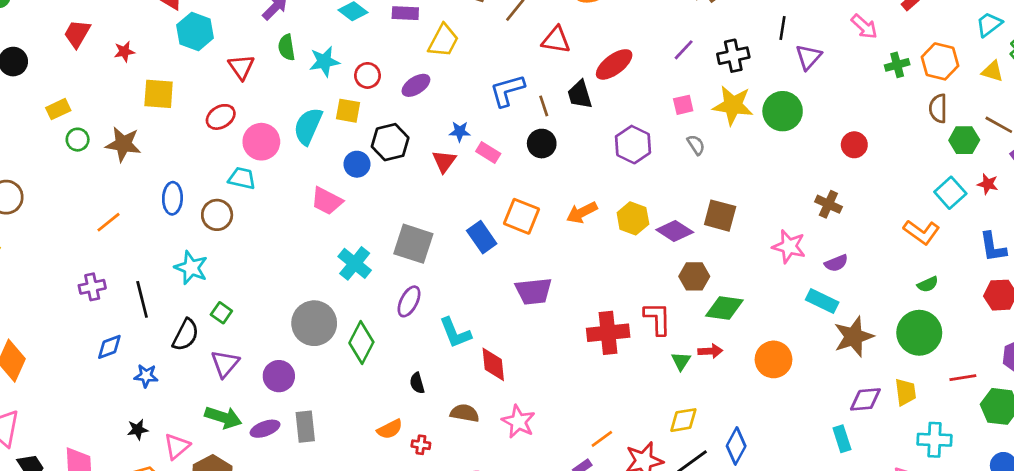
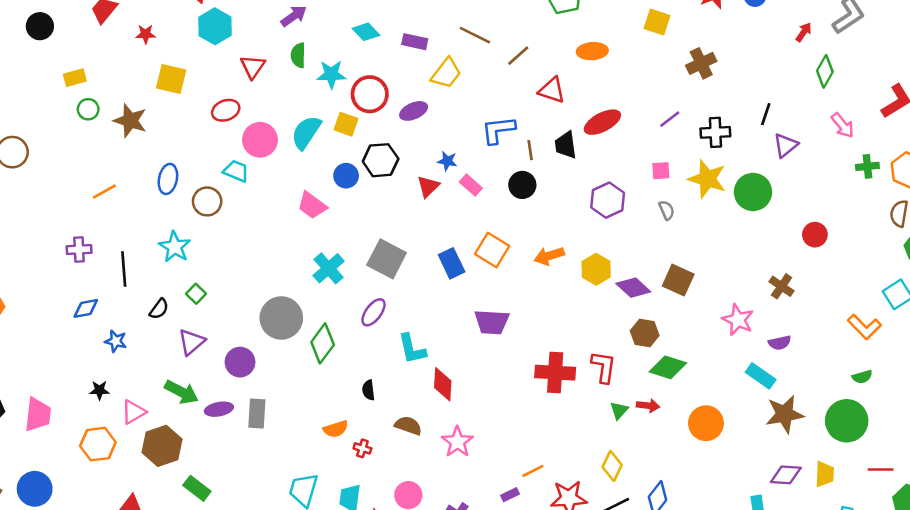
red circle: (368, 75) -> (370, 94), size x1.5
black semicircle: (186, 335) -> (159, 309), size x0.7
yellow diamond: (683, 420) -> (612, 466), turned -64

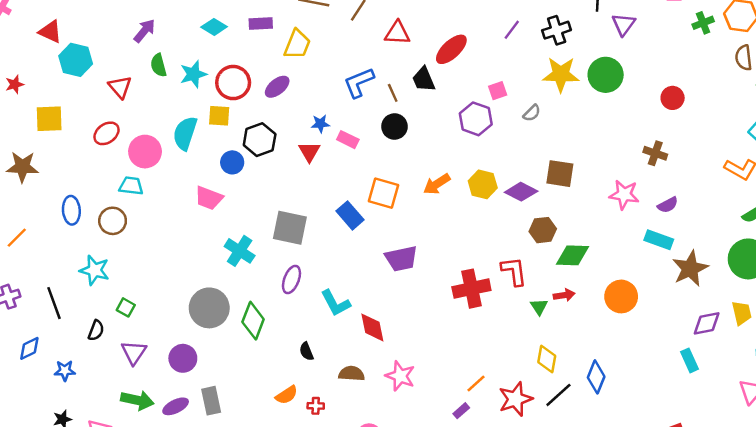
pink square: (661, 171) -> (498, 91), moved
gray semicircle: (667, 210) -> (532, 113), turned 84

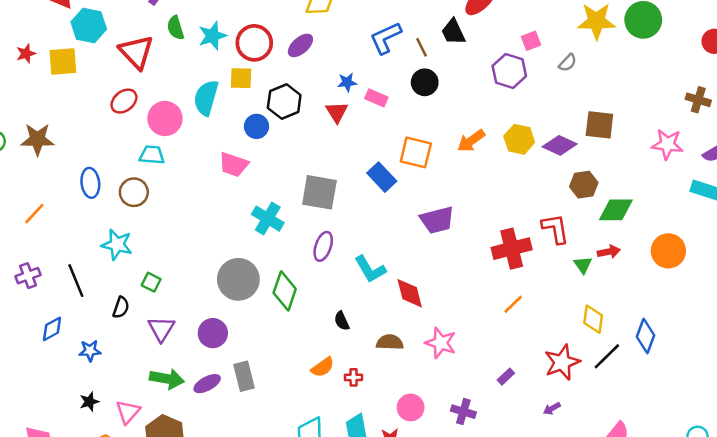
red triangle: (120, 87) -> (136, 52), size x1.4
yellow square: (49, 119) -> (63, 61), moved
orange line: (476, 383) -> (513, 304), moved

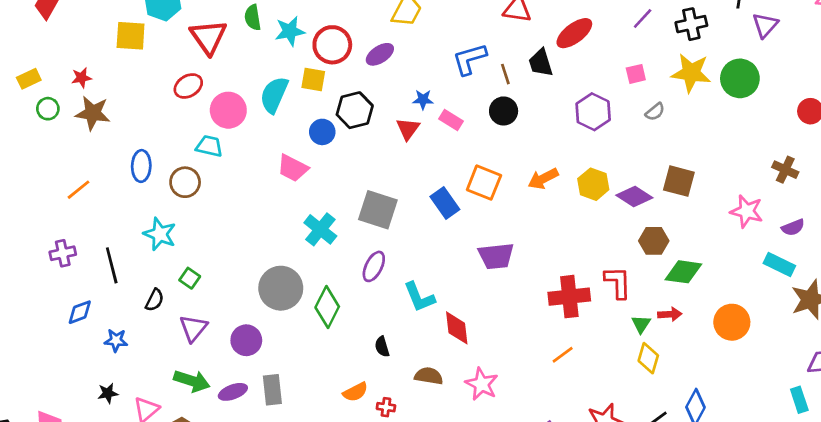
pink square: (531, 41) -> (636, 74), moved
red star: (26, 54) -> (81, 78), moved
yellow diamond: (593, 319) -> (648, 358), moved

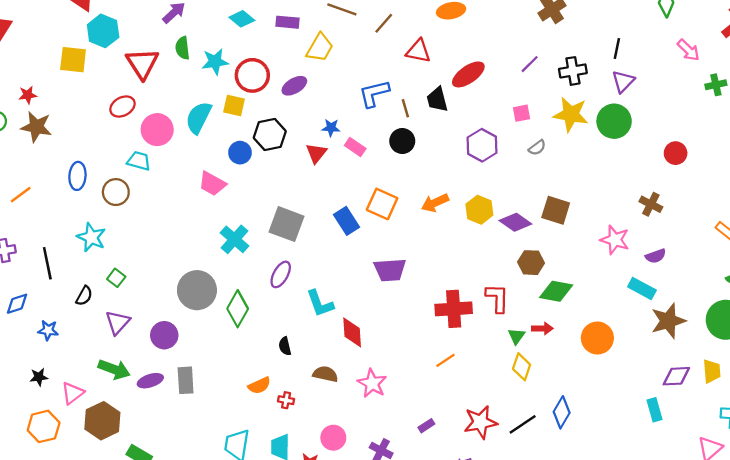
purple triangle: (765, 25) -> (623, 81), moved

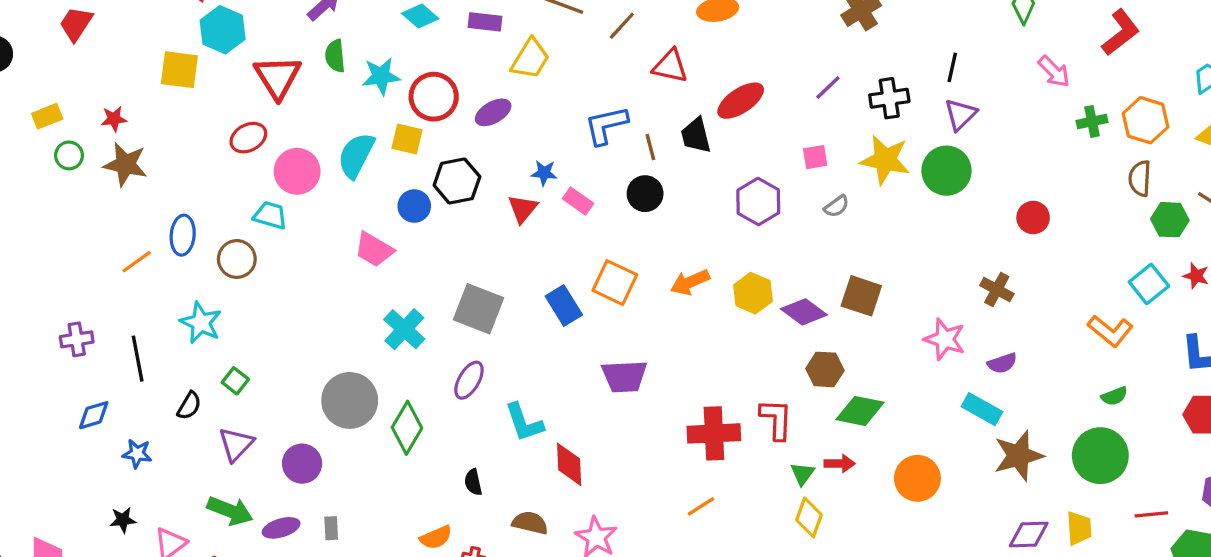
orange line: (21, 195) -> (137, 262), moved
gray rectangle: (186, 380) -> (331, 528), size x0.6

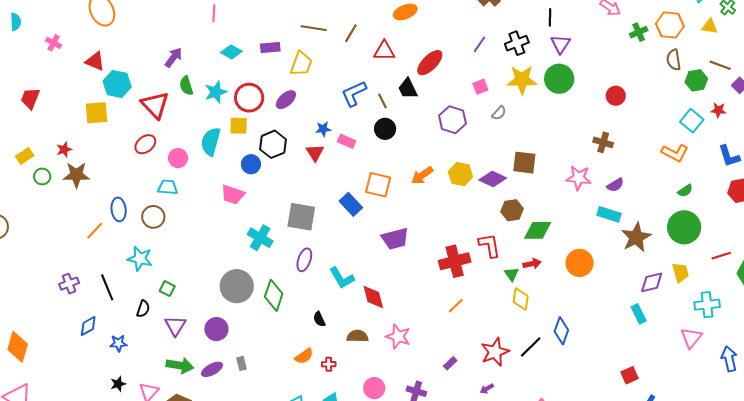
pink circle: (297, 171) -> (178, 158), size x0.7

